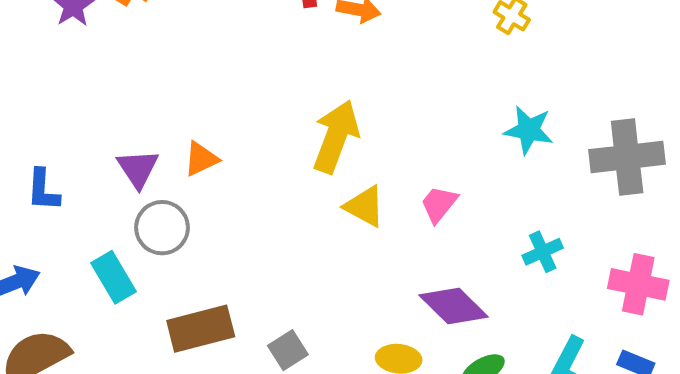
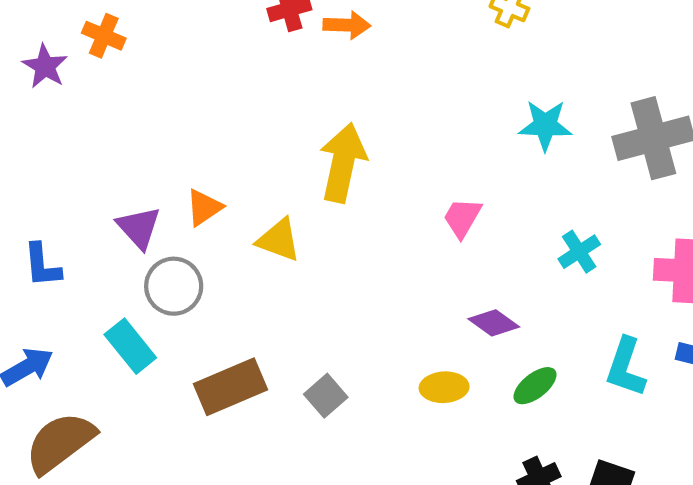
yellow triangle: (365, 206) -> (279, 240), moved
purple diamond: (454, 306) -> (494, 323), size x0.7

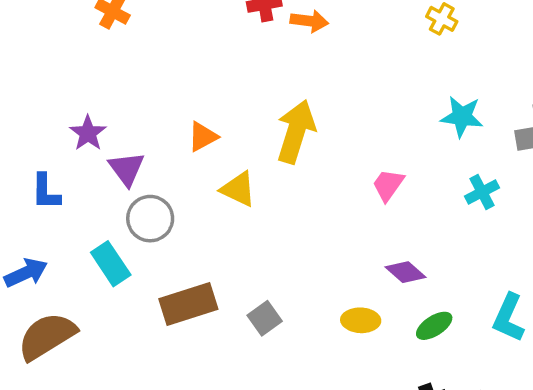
purple star: (45, 66) -> (88, 133), moved
orange triangle: (204, 207) -> (203, 137), moved
cyan cross: (579, 252) -> (482, 192), moved

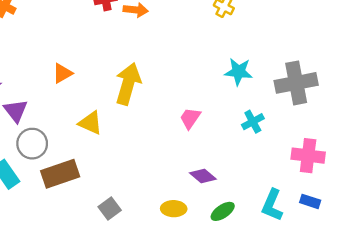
orange triangle: (203, 137) -> (62, 73), moved
brown rectangle: (188, 304) -> (60, 174), moved

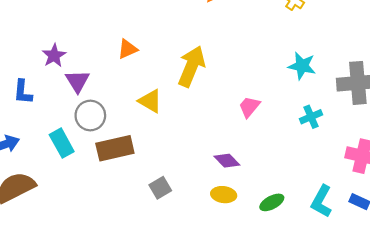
purple diamond: (203, 176) -> (227, 161), moved

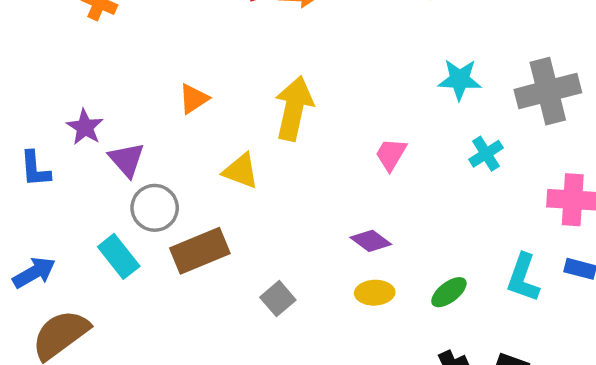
blue L-shape: (23, 92) -> (35, 169), moved

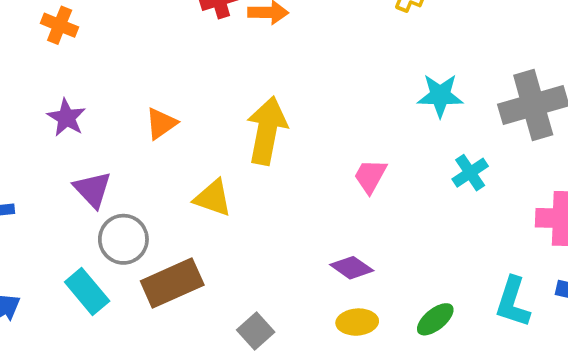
purple star: (85, 127) -> (66, 118), moved

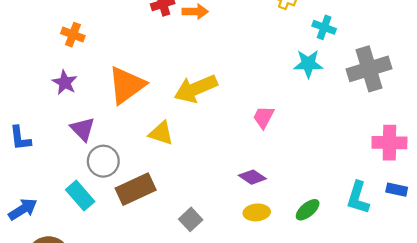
orange cross: (60, 25) -> (73, 35), moved
orange triangle: (161, 123) -> (127, 85), size x1.8
yellow arrow: (267, 131) -> (196, 89), turned -123
cyan cross: (470, 173) -> (324, 27), moved, turned -35

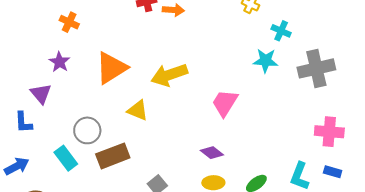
pink trapezoid: (264, 117) -> (225, 103), size x1.4
purple triangle: (83, 129) -> (41, 94), moved
blue L-shape: (20, 138) -> (23, 122), moved

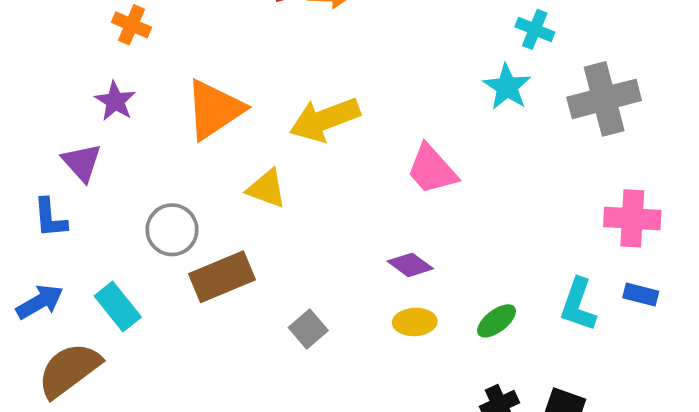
cyan star: (266, 61) -> (507, 87), turned 30
pink trapezoid: (225, 103) -> (432, 170), turned -72
cyan rectangle: (66, 158) -> (118, 307), moved

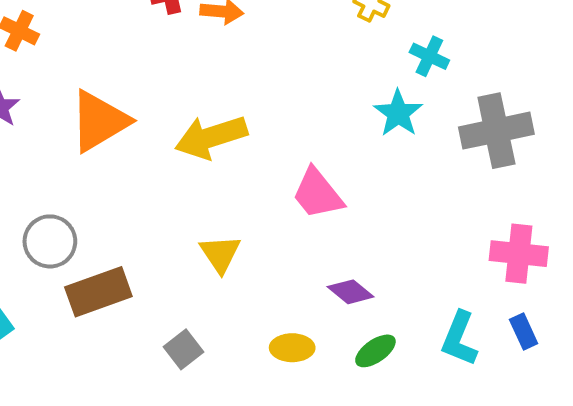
yellow triangle: (267, 189) -> (220, 254), moved, turned 33
purple diamond: (410, 265) -> (351, 292), moved
blue rectangle: (641, 294) -> (524, 331), turned 48

